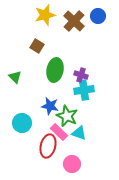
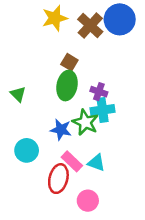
blue circle: (98, 16) -> (120, 19), size x1.6
brown square: (37, 46) -> (69, 62), moved
green star: (67, 116) -> (85, 122), moved

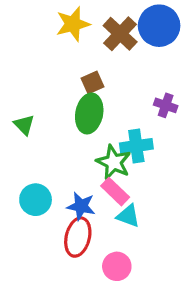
brown square: (69, 62) -> (92, 83), turned 35
purple cross: (99, 92) -> (166, 105), moved
blue star: (61, 130) -> (81, 206), moved
pink rectangle: (72, 161) -> (115, 192), moved

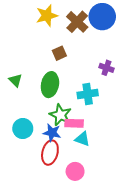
green ellipse: (89, 113) -> (50, 85), moved
green star: (114, 162) -> (60, 115), moved
pink rectangle: (115, 192) -> (74, 123), turned -42

